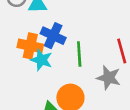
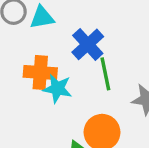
blue cross: (53, 36) -> (88, 44), moved, turned 30

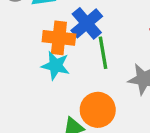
orange cross: (40, 72) -> (59, 38), moved

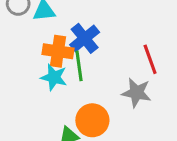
green line: (103, 53) -> (79, 66), moved

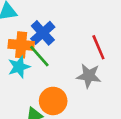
green line: (79, 66) -> (39, 56), turned -30
cyan star: (54, 77) -> (19, 67), turned -30

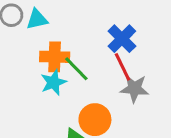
blue cross: (43, 33) -> (122, 39), moved
red line: (98, 47) -> (122, 67), moved

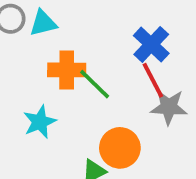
cyan star: (53, 82) -> (40, 122), moved

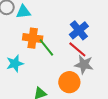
red line: (153, 80) -> (77, 49), turned -30
orange circle: (120, 148) -> (69, 82), moved

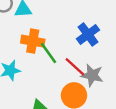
red line: (77, 49) -> (75, 67), moved

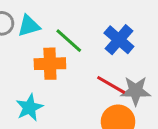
green line: (48, 53) -> (69, 41), moved

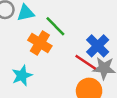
blue cross: (119, 40) -> (98, 46), moved
orange cross: (50, 64) -> (40, 43), turned 30

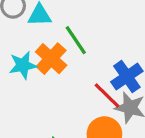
cyan star: (22, 76) -> (23, 65), moved

